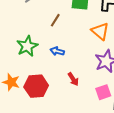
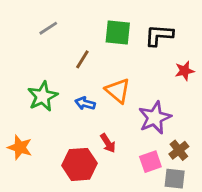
orange triangle: (100, 31) -> (118, 91), moved
red hexagon: (36, 86) -> (79, 164), moved

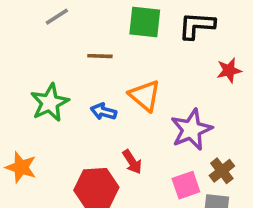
brown line: (82, 59) -> (100, 56), turned 60

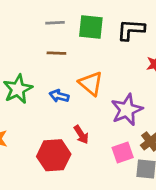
gray line: (57, 17) -> (55, 23), moved, turned 30

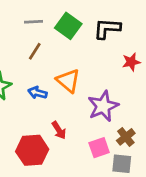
green square: (91, 27) -> (68, 26), turned 30
brown line: (56, 53) -> (35, 51), turned -60

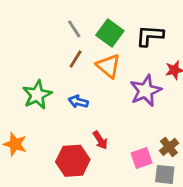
gray line: (33, 22) -> (74, 29), turned 60
orange triangle: (68, 81) -> (109, 66), moved
purple star: (103, 106) -> (146, 91), moved

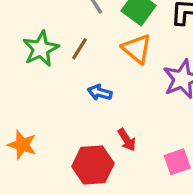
brown line: (76, 59) -> (79, 49), moved
green star: (37, 95) -> (41, 49), moved

